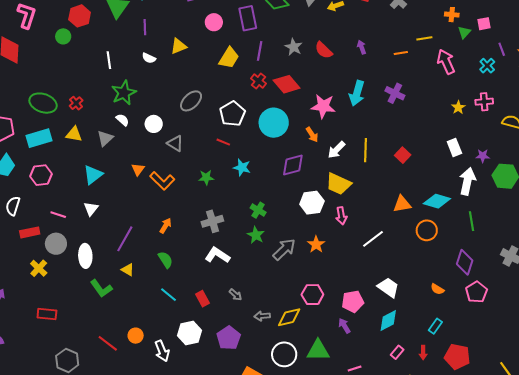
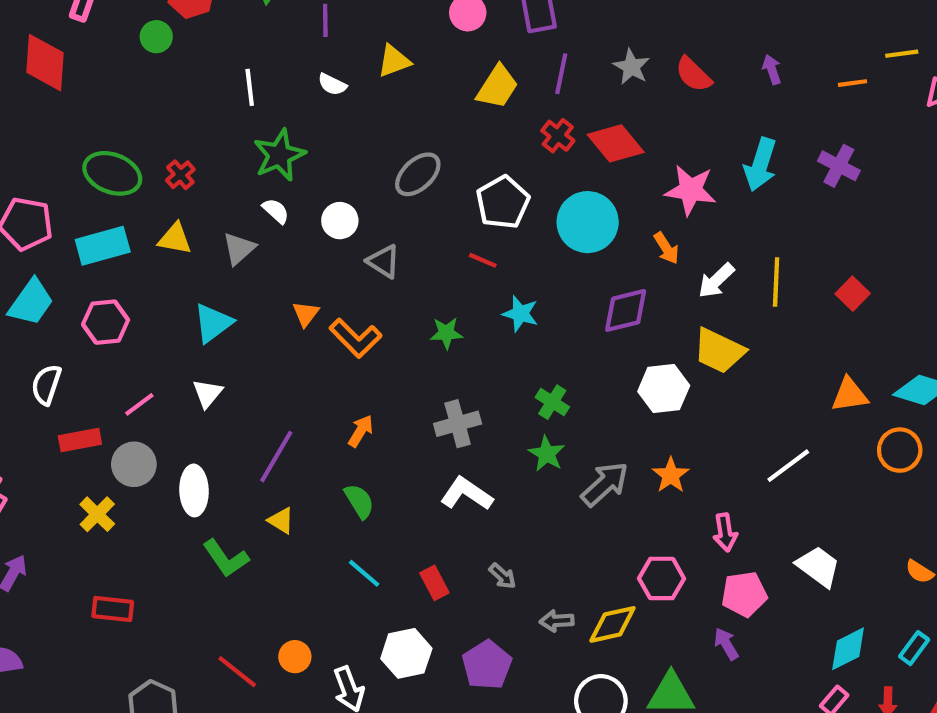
pink line: (58, 215) -> (139, 404), turned -56
pink arrow: (341, 216) -> (725, 532), moved
cyan diamond: (388, 320) -> (848, 649), moved

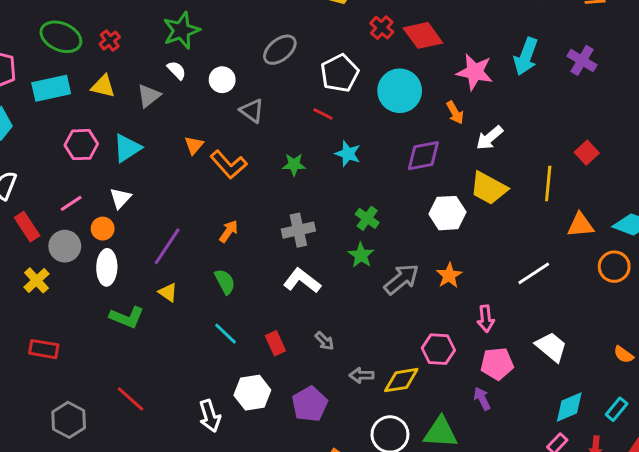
yellow line: (776, 282) -> (548, 184), moved
pink hexagon: (106, 322) -> (81, 145), moved
red rectangle: (80, 440) -> (27, 227), turned 64
green L-shape: (226, 558) -> (127, 317), turned -36
orange circle: (295, 657) -> (103, 229), moved

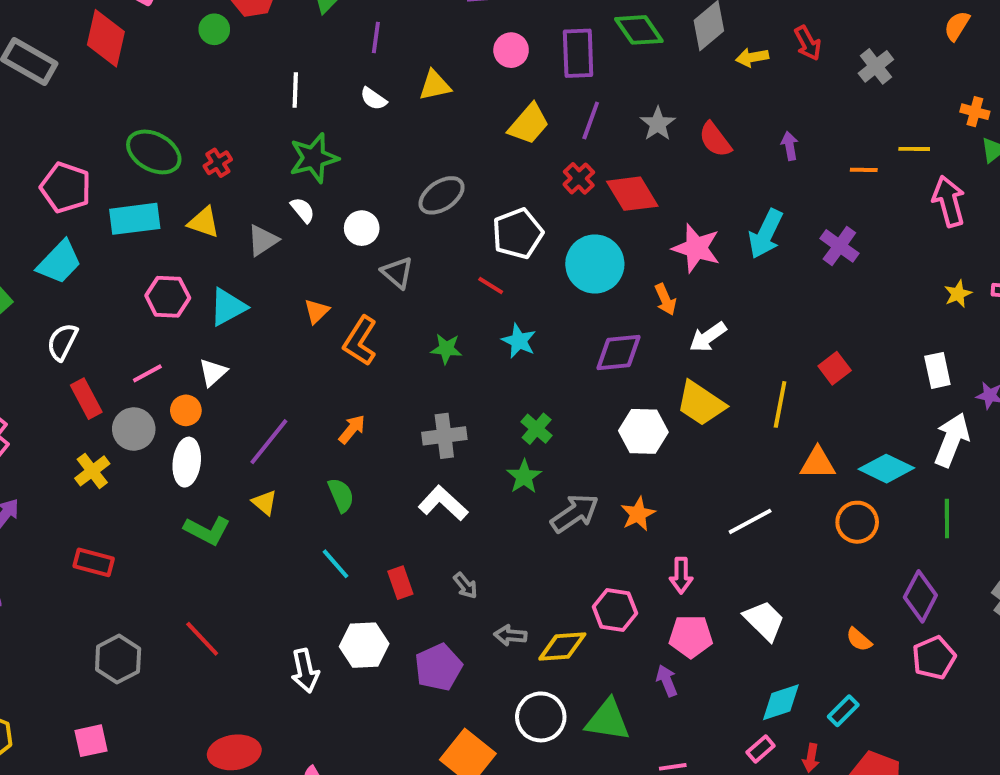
orange L-shape: (229, 165) -> (360, 341), turned 69

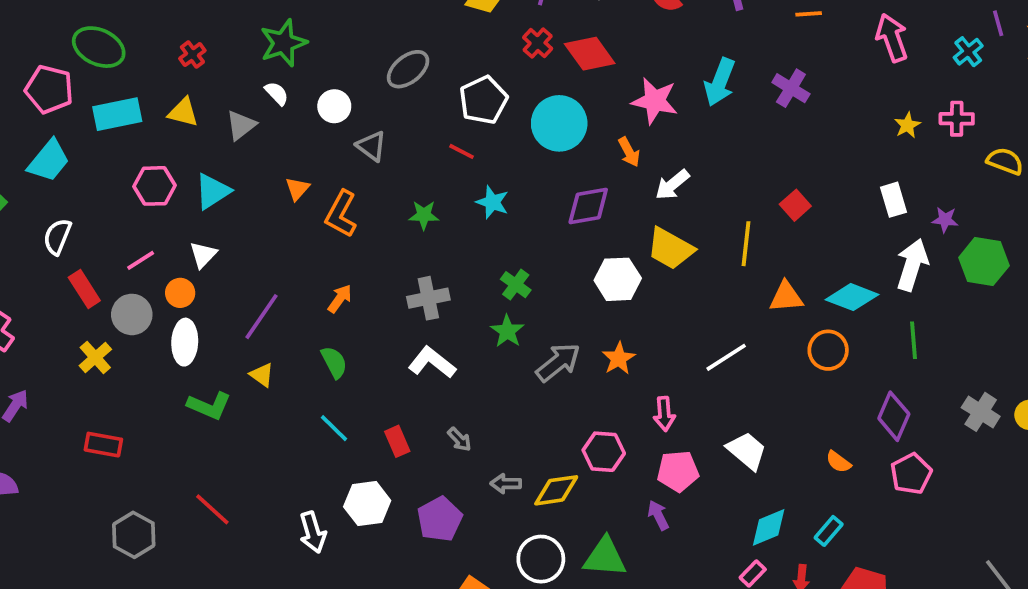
green ellipse: (154, 152) -> (99, 47), moved

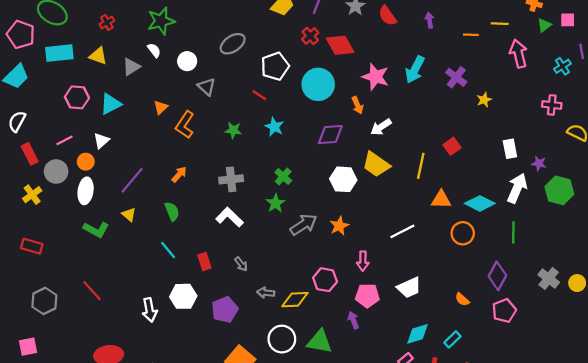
yellow star: (907, 125) -> (484, 100), moved
white trapezoid: (747, 451) -> (409, 288), turned 110

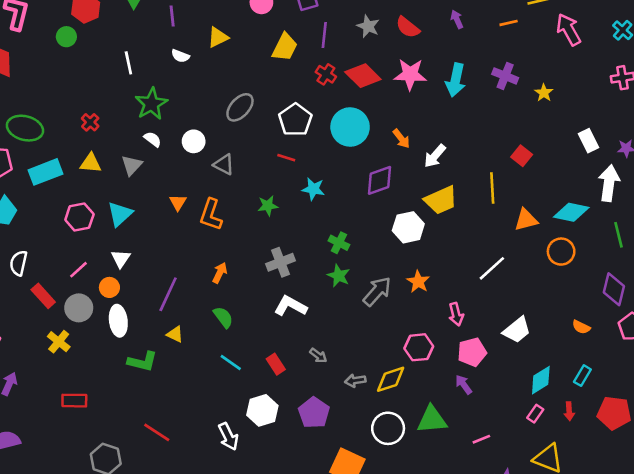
pink star: (376, 77) -> (410, 74), moved
yellow trapezoid: (376, 164) -> (441, 200), turned -44

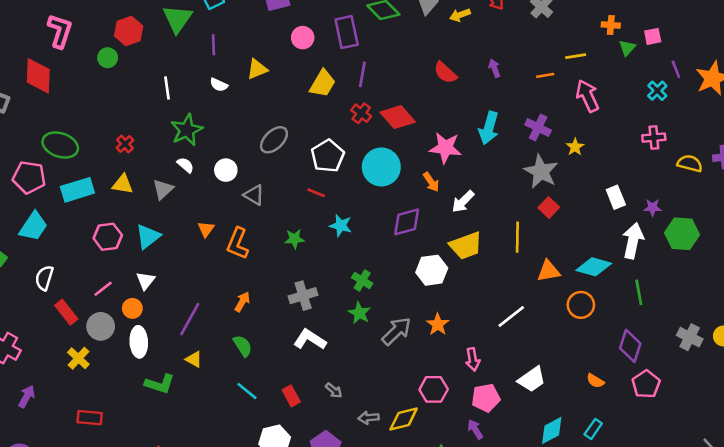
gray star: (368, 26) -> (541, 171), moved, size x1.5
pink arrow: (569, 30) -> (587, 96), moved
pink star: (410, 74) -> (445, 148), moved

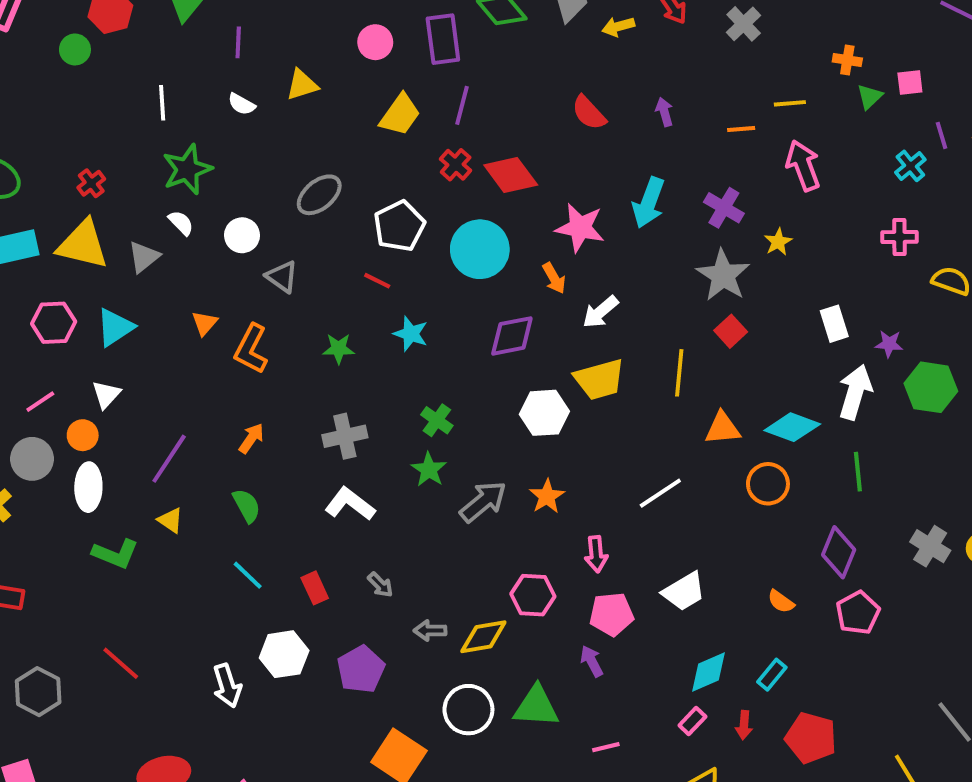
yellow triangle: (123, 184) -> (83, 244), size x1.6

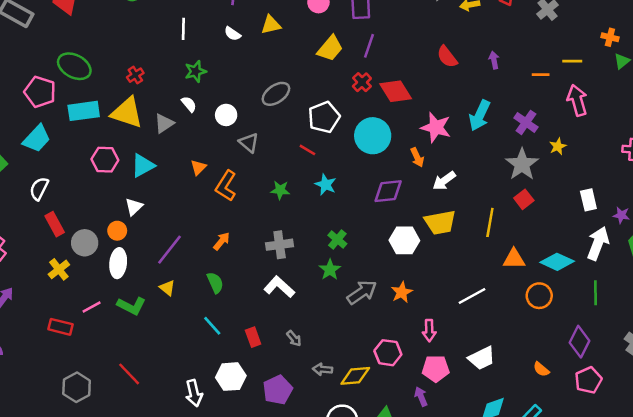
green star: (187, 169) -> (195, 71), size x0.7
pink line: (40, 402) -> (92, 307), moved

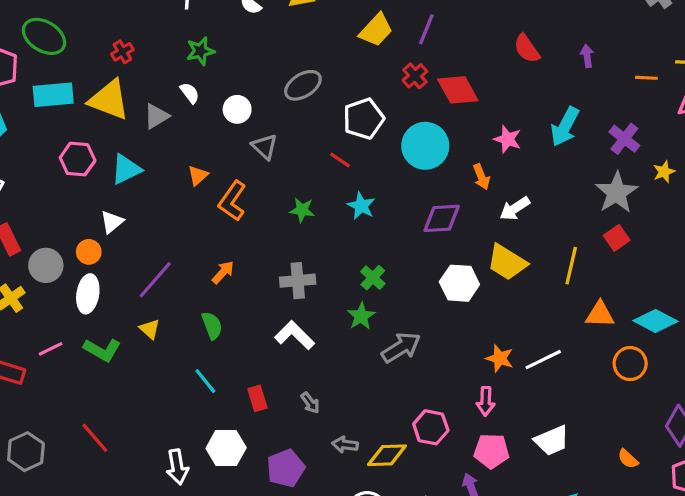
pink star: (436, 127) -> (508, 139), size x0.7
yellow trapezoid: (440, 222) -> (507, 262), turned 40
orange star: (402, 292) -> (500, 358), moved, turned -30

